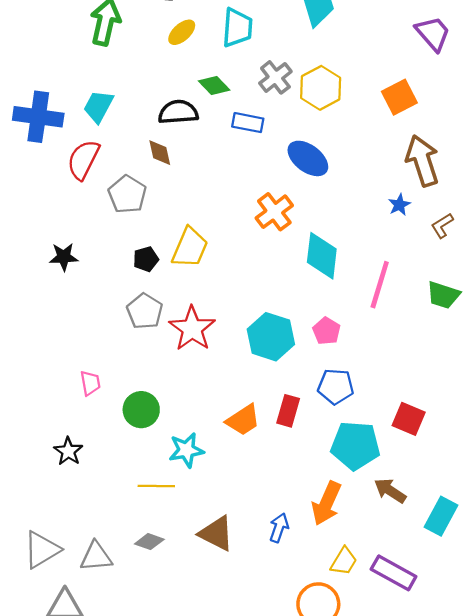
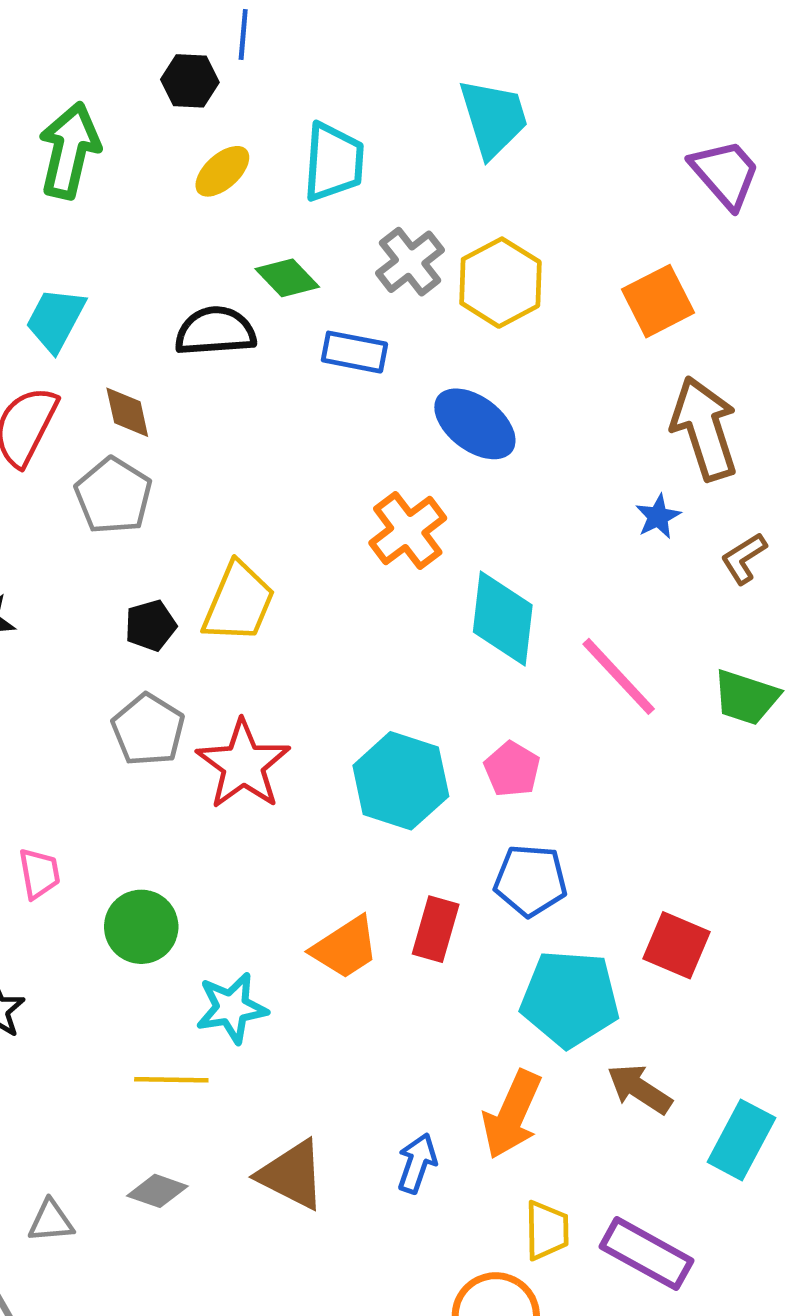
brown diamond: (160, 153) -> (127, 412), moved
pink line: (380, 285) -> (619, 676), turned -60
gray triangle: (96, 557) -> (51, 1221), size x0.7
yellow trapezoid: (344, 561) -> (547, 1230), turned -32

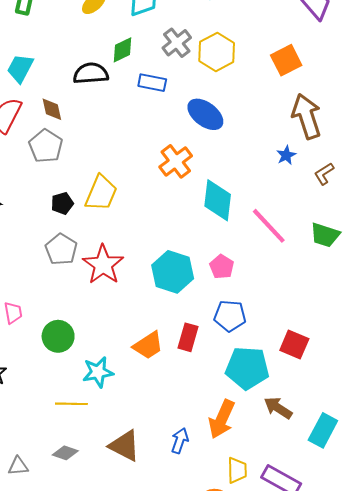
green diamond: (287, 278) -> (123, 50), turned -72

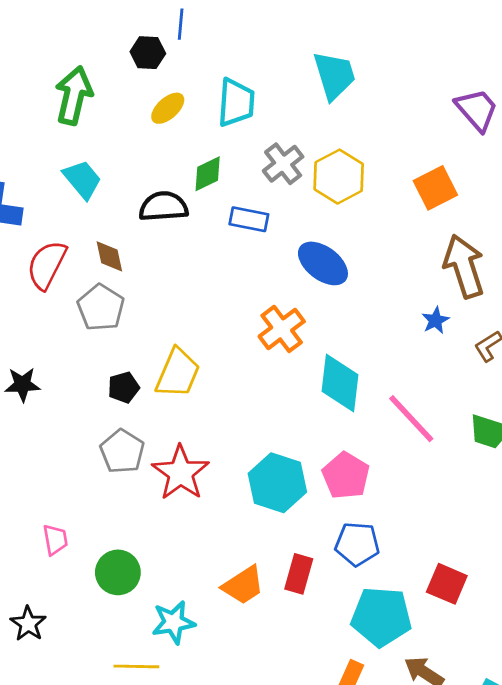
cyan trapezoid: (20, 68) -> (82, 179), moved, turned 112
pink pentagon: (222, 267) -> (346, 476), size x1.4

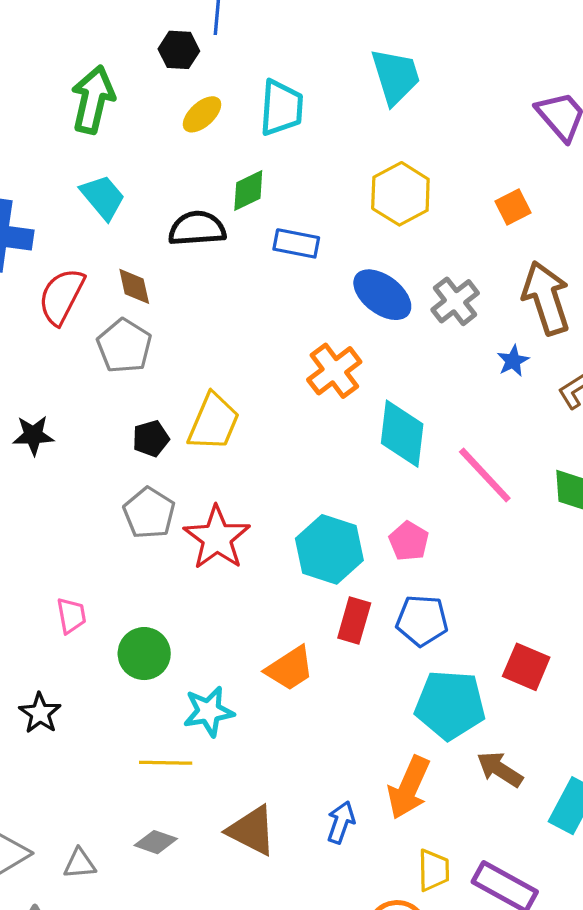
gray cross: (283, 164) -> (455, 301), moved
orange square: (435, 188) -> (513, 207), size x0.7
pink pentagon: (346, 476) -> (409, 541), size x0.7
red rectangle: (299, 574) -> (354, 620), moved

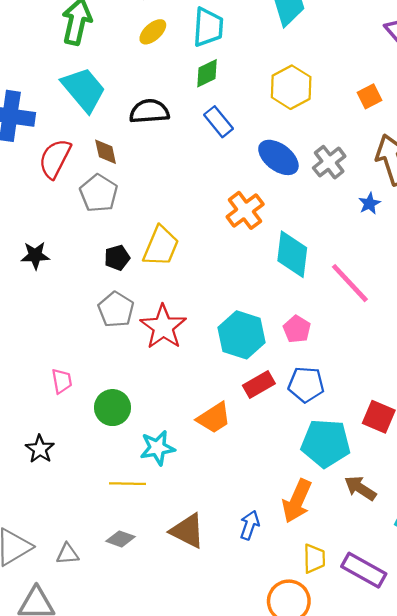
green diamond: (248, 190) -> (207, 73), moved
cyan trapezoid: (103, 197) -> (84, 89), size x1.4
blue rectangle: (296, 243) -> (219, 122), turned 40
red rectangle: (354, 620) -> (259, 384), turned 44

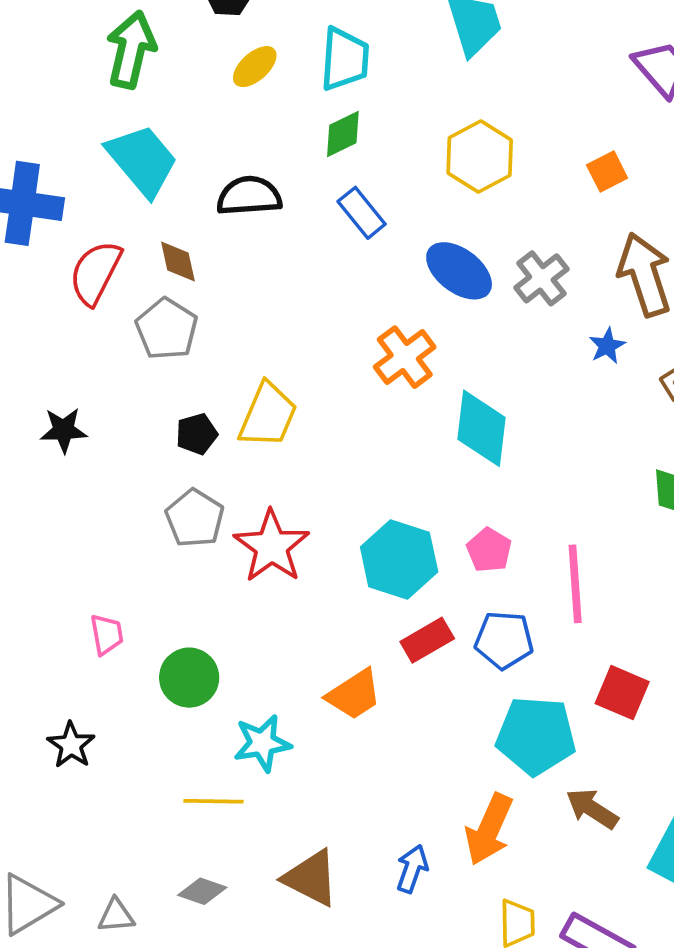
pink line: (350, 283) -> (575, 584), moved, turned 39

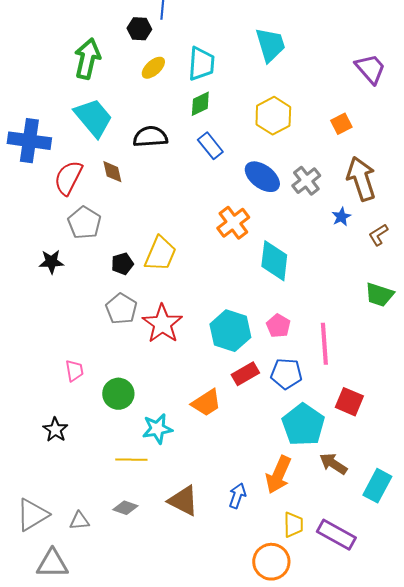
gray pentagon: (167, 329) -> (84, 223), moved
cyan pentagon: (536, 736) -> (303, 425), turned 30

